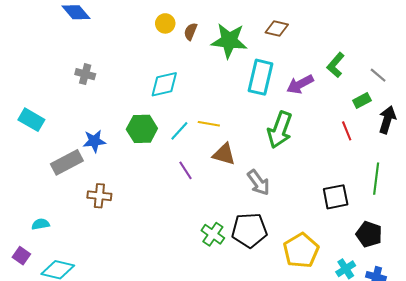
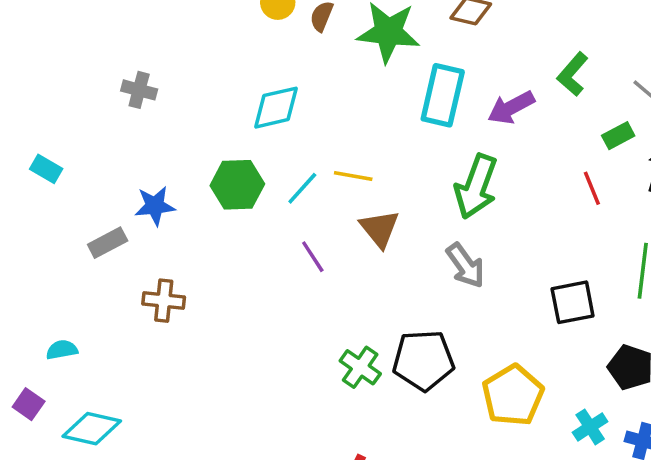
cyan rectangle: (31, 120) -> (46, 169), size x0.7
brown triangle: (224, 154) -> (380, 229), turned 35
gray rectangle: (67, 162) -> (108, 243), size x0.7
gray arrow: (258, 183) -> (466, 265), moved

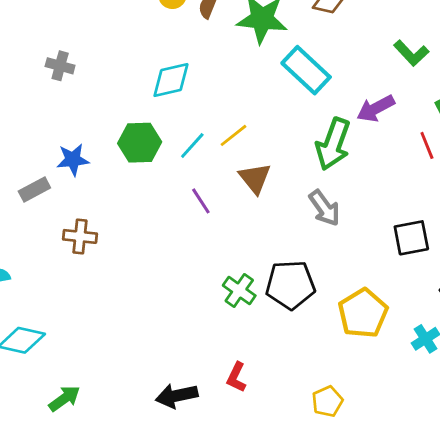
green L-shape: (573, 74) -> (411, 53), turned -84
cyan rectangle: (443, 95) -> (306, 70), turned -60
purple arrow: (511, 108) -> (376, 108), moved
yellow line: (353, 176) -> (234, 135), turned -48

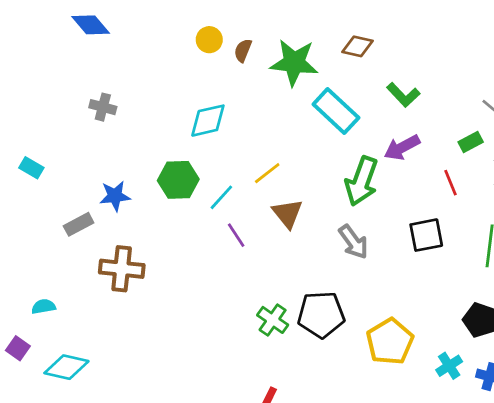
green L-shape: (411, 53) -> (403, 95), moved
cyan line: (192, 145) -> (221, 197), moved
brown cross: (80, 236) -> (122, 269), size x1.4
black square: (411, 238) -> (426, 235), moved

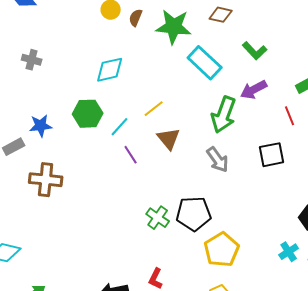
yellow pentagon: (390, 342) -> (222, 250), moved

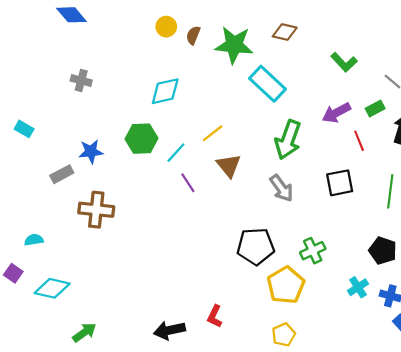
green L-shape: (255, 51) -> (344, 62), moved
purple arrow: (254, 90) -> (336, 113), moved
green cross: (158, 218) -> (313, 251), moved, turned 30

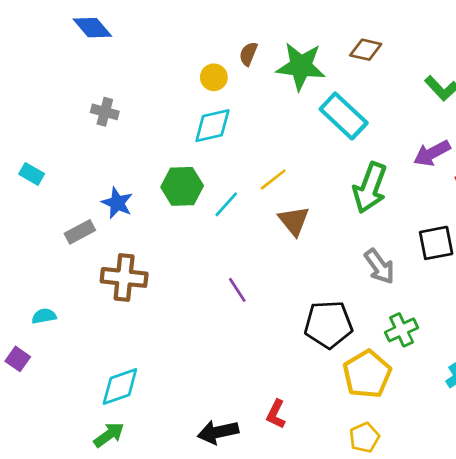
yellow circle: (166, 27) -> (214, 77), moved
blue star: (91, 152) -> (117, 203), turned 30
purple line: (188, 183) -> (237, 290), moved
gray arrow: (281, 188) -> (379, 266), moved
cyan diamond: (52, 288) -> (120, 387), moved, turned -32

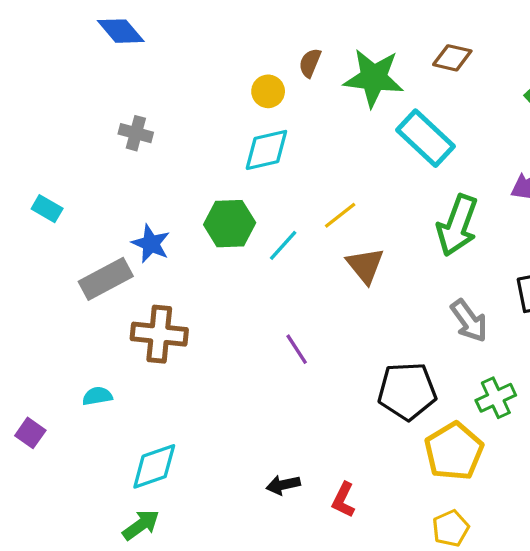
gray rectangle: (80, 232) -> (106, 279), size x1.4
cyan semicircle: (44, 316) -> (97, 396), moved
black arrow: (218, 432) -> (283, 485), moved, size x0.7

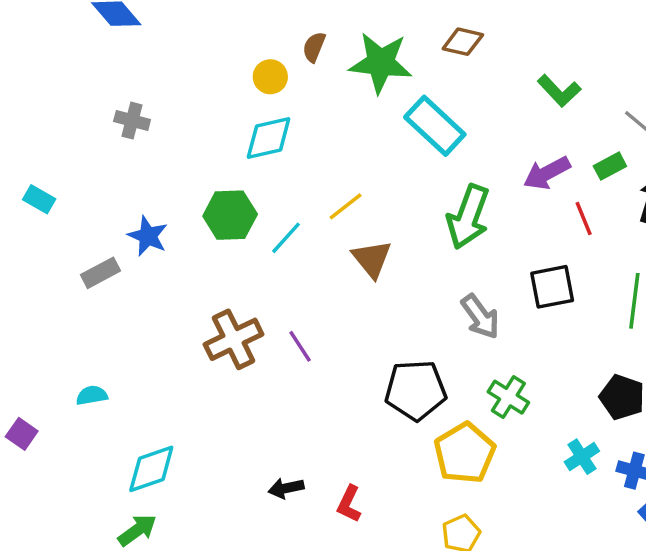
gray rectangle: (106, 279) -> (100, 273), size x0.7
brown cross: (159, 334) -> (234, 339), moved, turned -32
green cross: (496, 398) -> (508, 397), turned -33

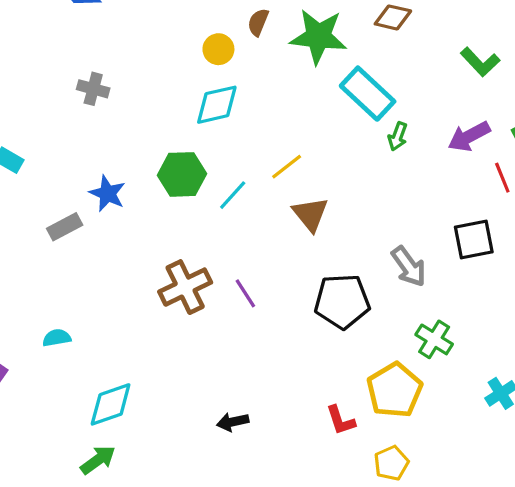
green arrow: (468, 217) -> (398, 136), moved, size x0.5
black pentagon: (416, 390) -> (342, 301), moved
red L-shape: (349, 504) -> (341, 420), moved, turned -44

